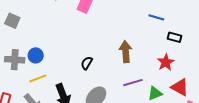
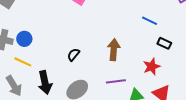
yellow line: (38, 78) -> (23, 62), turned 36

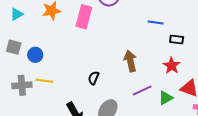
blue circle: (24, 39) -> (35, 55), moved
yellow line: (23, 62) -> (44, 81), moved

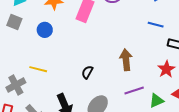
gray square: (14, 47) -> (14, 22), moved
blue circle: (35, 55) -> (45, 30), moved
gray cross: (22, 85) -> (16, 85), moved, turned -30

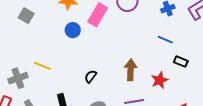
blue circle: (45, 30) -> (73, 30), moved
red star: (166, 69) -> (160, 80), moved

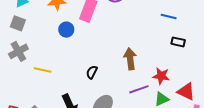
blue line: (165, 40) -> (169, 16), moved
gray cross: (18, 78) -> (18, 51), moved
red star: (160, 80) -> (161, 76), moved, turned -30

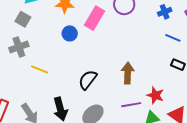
black semicircle: (92, 72) -> (88, 80), size x1.5

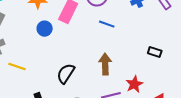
blue line: (173, 38) -> (107, 24), moved
red star: (155, 95) -> (134, 84), turned 30

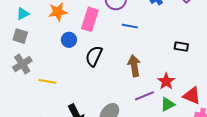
black semicircle: (66, 73) -> (94, 56), moved

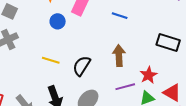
black rectangle: (181, 46) -> (168, 43), size x1.6
black semicircle: (94, 56) -> (82, 66), moved
yellow line: (47, 81) -> (51, 60), moved

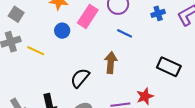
brown arrow: (119, 56) -> (111, 63), moved
yellow line: (51, 60) -> (36, 51), moved

